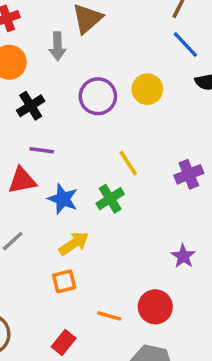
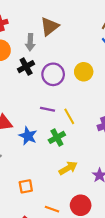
black cross: (31, 106) -> (26, 67), moved
purple line: (42, 150) -> (48, 109), moved
yellow arrow: (74, 243) -> (68, 168), moved

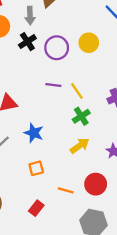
blue star: (28, 136) -> (34, 133), moved
green cross: (57, 137) -> (81, 116), moved

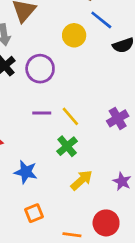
yellow circle: (89, 43) -> (74, 35), moved
green cross: (81, 116) -> (67, 146), moved

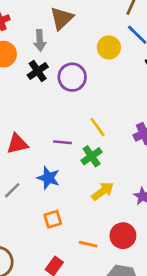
purple line: (42, 113) -> (63, 142), moved

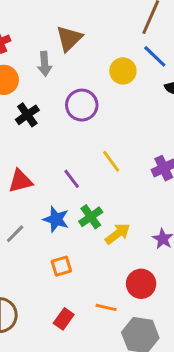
black cross: (38, 71) -> (27, 115), moved
purple line: (63, 142) -> (72, 179), turned 48
green cross: (92, 156) -> (91, 217), moved
orange line: (88, 244) -> (106, 307), moved

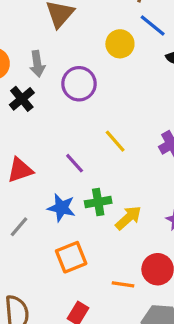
gray arrow: (45, 64) -> (37, 64), moved
green cross: (91, 217) -> (98, 202), turned 30
orange square: (61, 266) -> (71, 257), size x1.4
orange line: (106, 307) -> (123, 284), moved

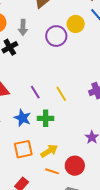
purple circle: (79, 84) -> (56, 36), moved
yellow line: (115, 141) -> (61, 94), moved
yellow arrow: (128, 218) -> (49, 151), moved

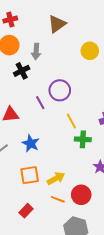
purple circle: (56, 36) -> (60, 90), moved
purple line: (35, 92) -> (40, 103), moved
green cross: (46, 118) -> (83, 139), moved

